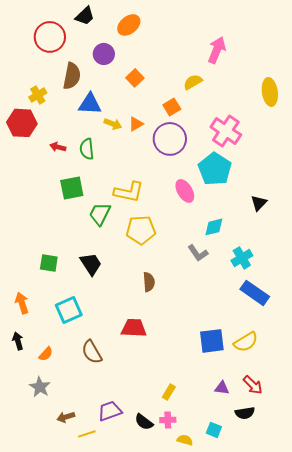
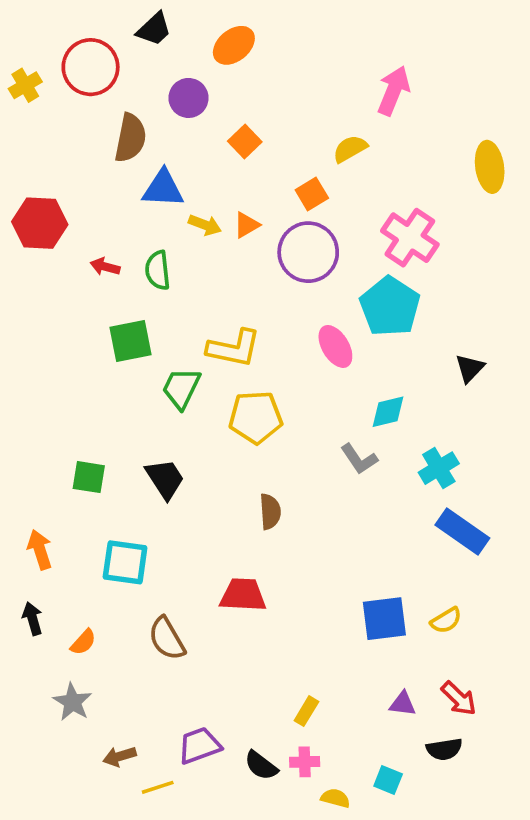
yellow cross: (38, 95) -> (25, 85), moved
cyan square: (69, 310) -> (125, 562), turned 32
yellow semicircle: (246, 342) -> (446, 620), size x0.7

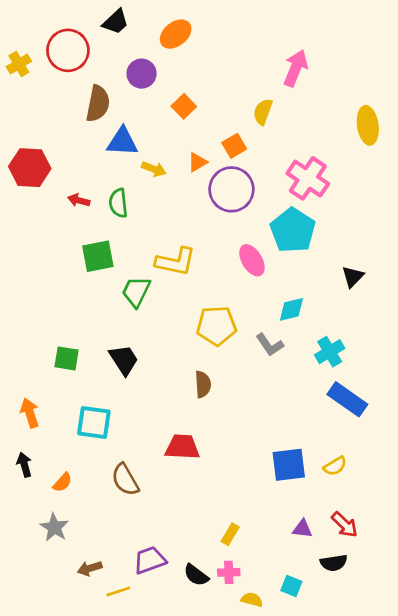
yellow semicircle: (350, 149) -> (263, 112), turned -40
orange triangle: (247, 225) -> (197, 162), moved
yellow pentagon: (256, 417) -> (216, 326), moved

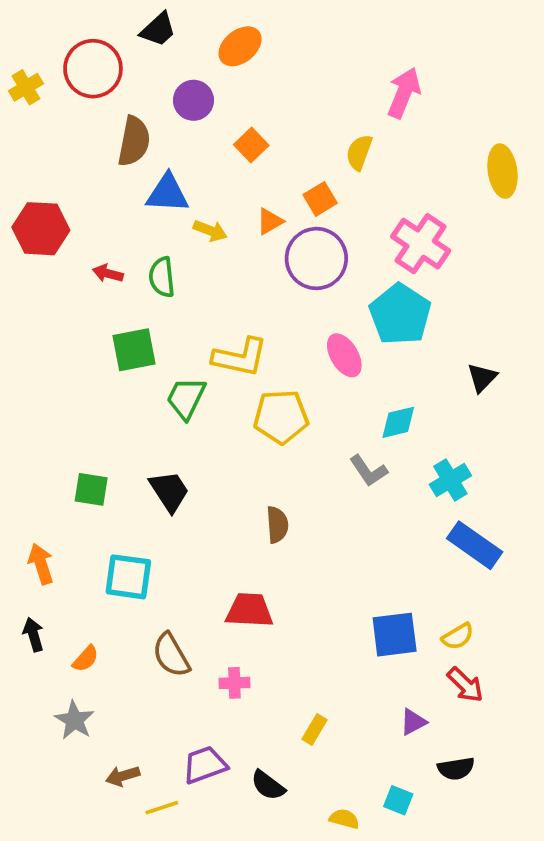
yellow pentagon: (216, 326) -> (281, 417), moved
red arrow: (345, 525) -> (465, 685), moved
purple triangle: (302, 529) -> (413, 722), turned -35
pink cross: (229, 572) -> (234, 683), moved

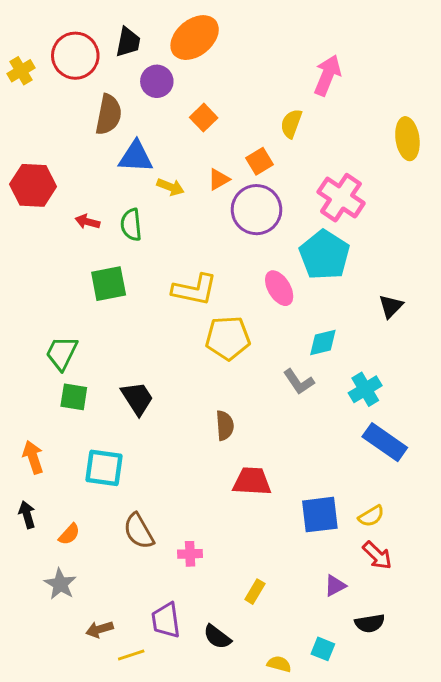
black trapezoid: (158, 30) -> (128, 42), moved, turned -36
orange ellipse: (240, 46) -> (195, 38), size x1.4
green trapezoid: (186, 398) -> (62, 353), moved
red trapezoid: (249, 610) -> (252, 481), moved
purple trapezoid: (205, 765) -> (166, 620), turned -78

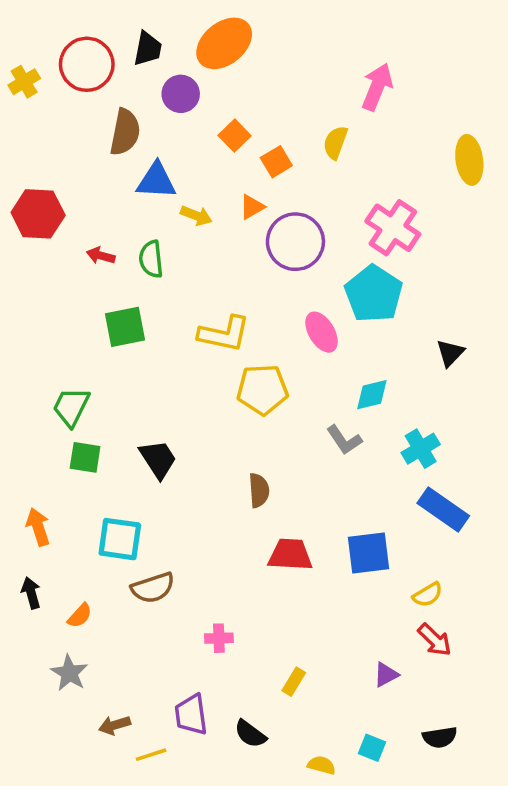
orange square: (259, 161) -> (276, 162), moved
blue square: (320, 515) -> (368, 553), moved
brown semicircle: (139, 531) -> (153, 588), moved, turned -78
black semicircle: (370, 623) -> (440, 737), moved

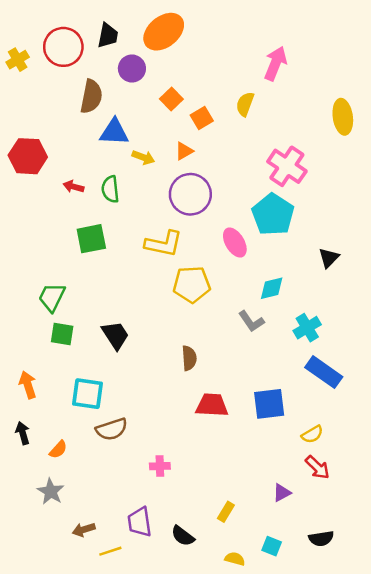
purple circle: (295, 242) -> (190, 194), moved
yellow rectangle: (294, 682) -> (226, 512), moved

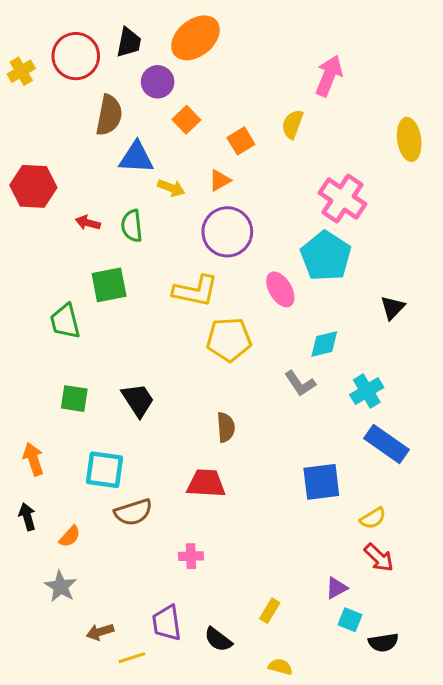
orange square: (171, 99) -> (186, 120), moved
green trapezoid: (52, 297) -> (65, 321), moved, turned -40
red trapezoid: (212, 405) -> (206, 483), moved
cyan square: (272, 546) -> (350, 620), moved

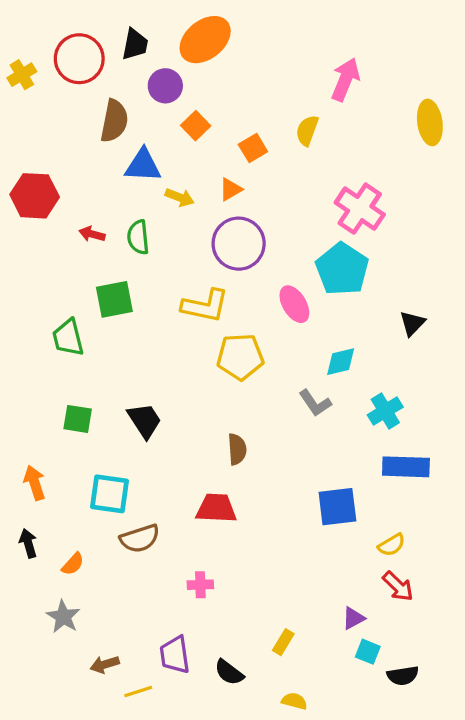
yellow ellipse: (409, 139) -> (430, 122), moved
blue rectangle: (386, 444) -> (406, 467), turned -33

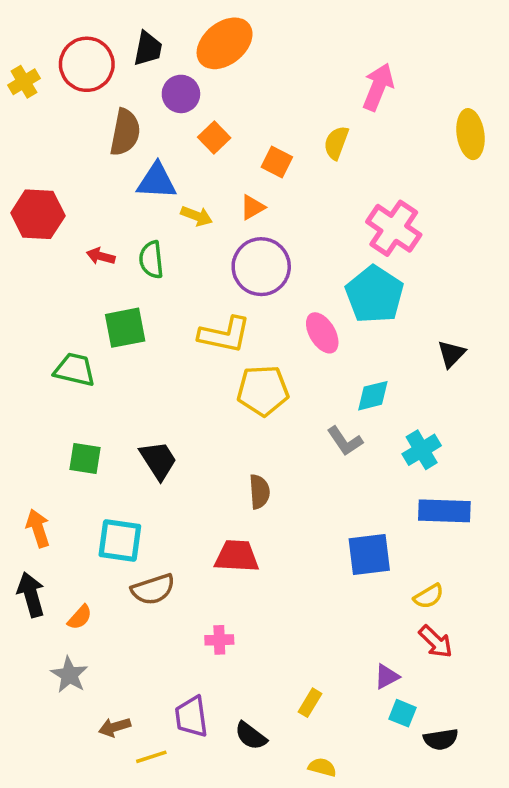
orange square: (253, 148) -> (277, 162), turned -32
green trapezoid: (68, 338) -> (75, 370), turned 117
black arrow: (28, 543) -> (31, 595), size x1.4

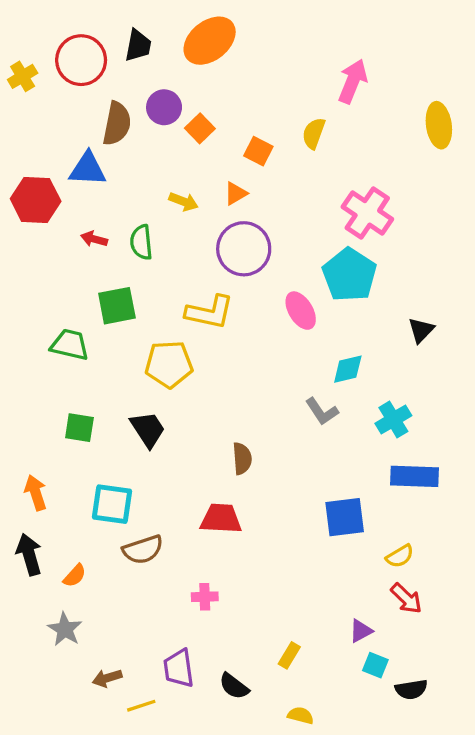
purple circle: (181, 94) -> (164, 107), moved
blue triangle: (157, 181) -> (88, 169), moved
yellow pentagon: (263, 390) -> (169, 364), moved

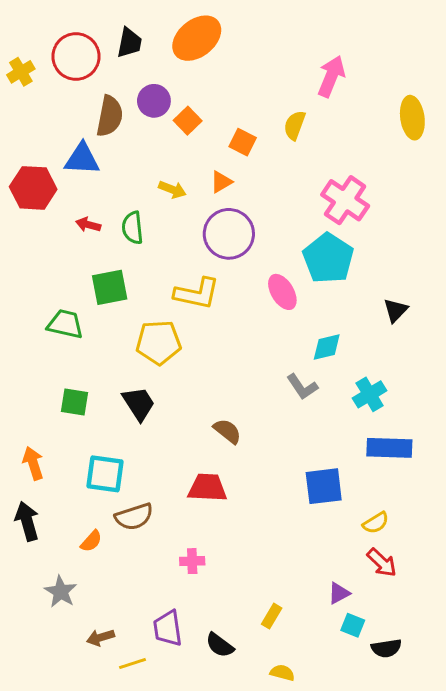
brown semicircle: (242, 459) -> (227, 431), turned -48
orange semicircle: (75, 576) -> (91, 541), moved

